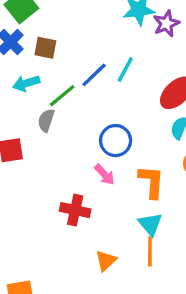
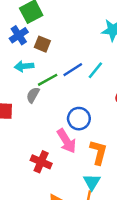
pink arrow: (105, 175) -> (67, 141), size x1.5

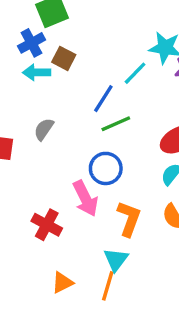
cyan arrow: (24, 66) -> (37, 72), moved
blue line: (73, 70) -> (103, 99), turned -30
cyan line: (95, 70) -> (135, 73), moved
green line: (48, 80) -> (116, 124), moved

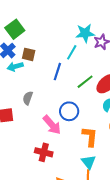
green line: (116, 124) -> (85, 82), moved
pink arrow: (85, 198) -> (52, 125), moved

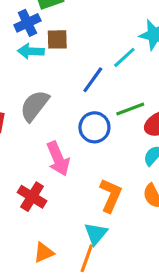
brown square: (29, 54) -> (57, 39), turned -32
gray semicircle: (28, 98) -> (35, 106), size x1.5
blue circle: (69, 111) -> (94, 127), moved

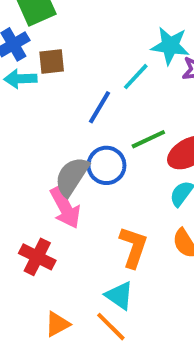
gray semicircle: (35, 106) -> (72, 176), moved
cyan triangle: (96, 234) -> (119, 296), turned -30
orange line: (87, 258) -> (111, 327), turned -60

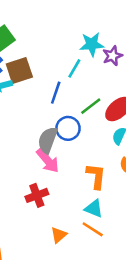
brown square: (52, 62) -> (19, 70), size x1.5
red cross: (37, 257) -> (37, 195), turned -35

